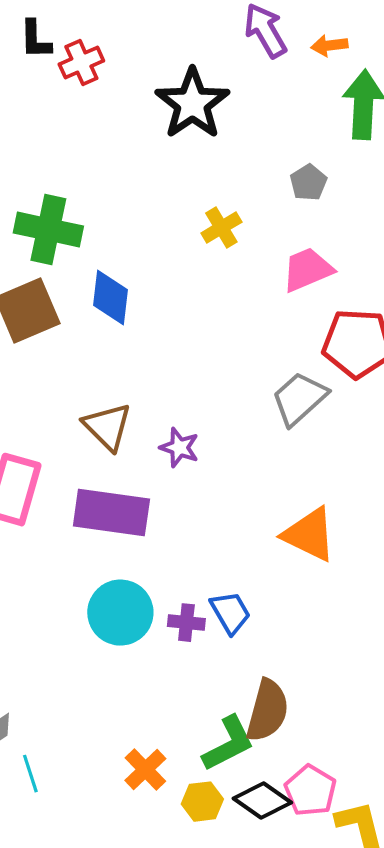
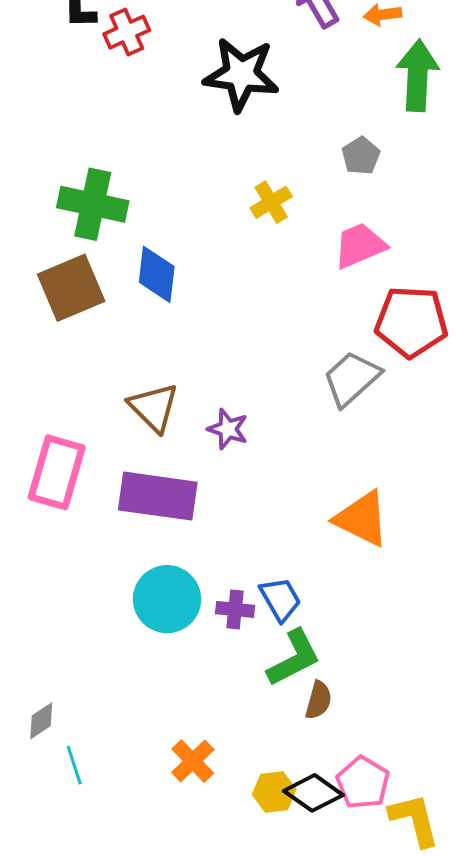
black star: (192, 104) -> (241, 74), turned -30
brown semicircle: (267, 711) -> (319, 700), size x0.6
green L-shape: (228, 744) -> (294, 658), moved
yellow hexagon: (202, 802) -> (274, 792), moved

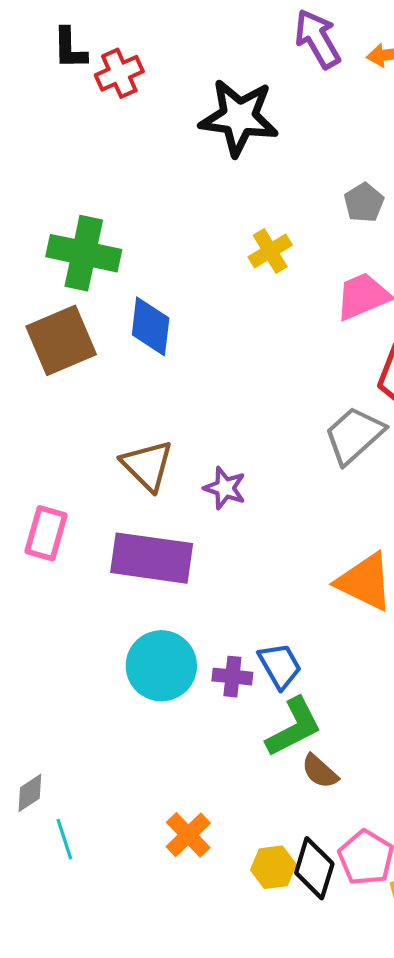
pink rectangle: (57, 472) -> (46, 533), size x0.7
brown semicircle: (319, 700) -> (320, 771), turned 117
black diamond: (313, 793) -> (314, 868), turned 72

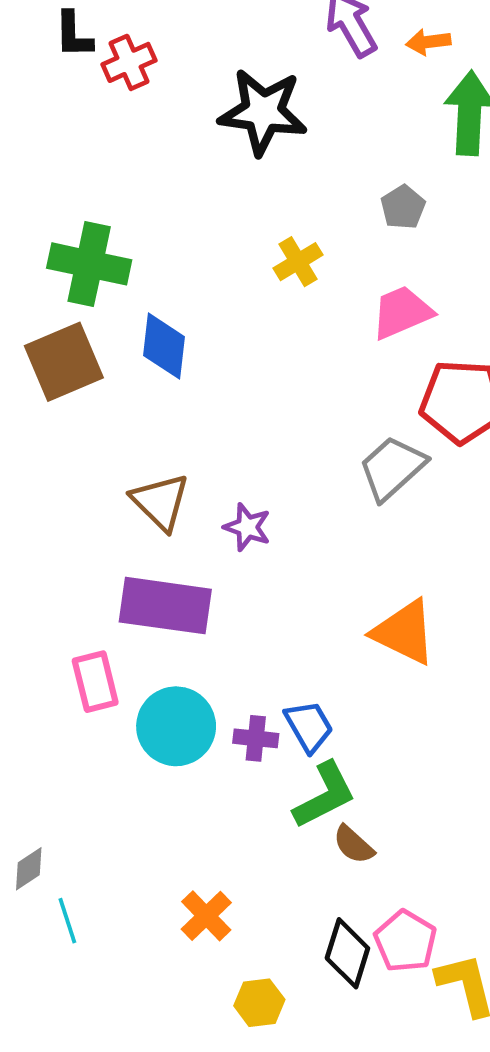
pink rectangle: (46, 533) -> (95, 682), moved, turned -30
yellow hexagon: (273, 867) -> (259, 1003), moved

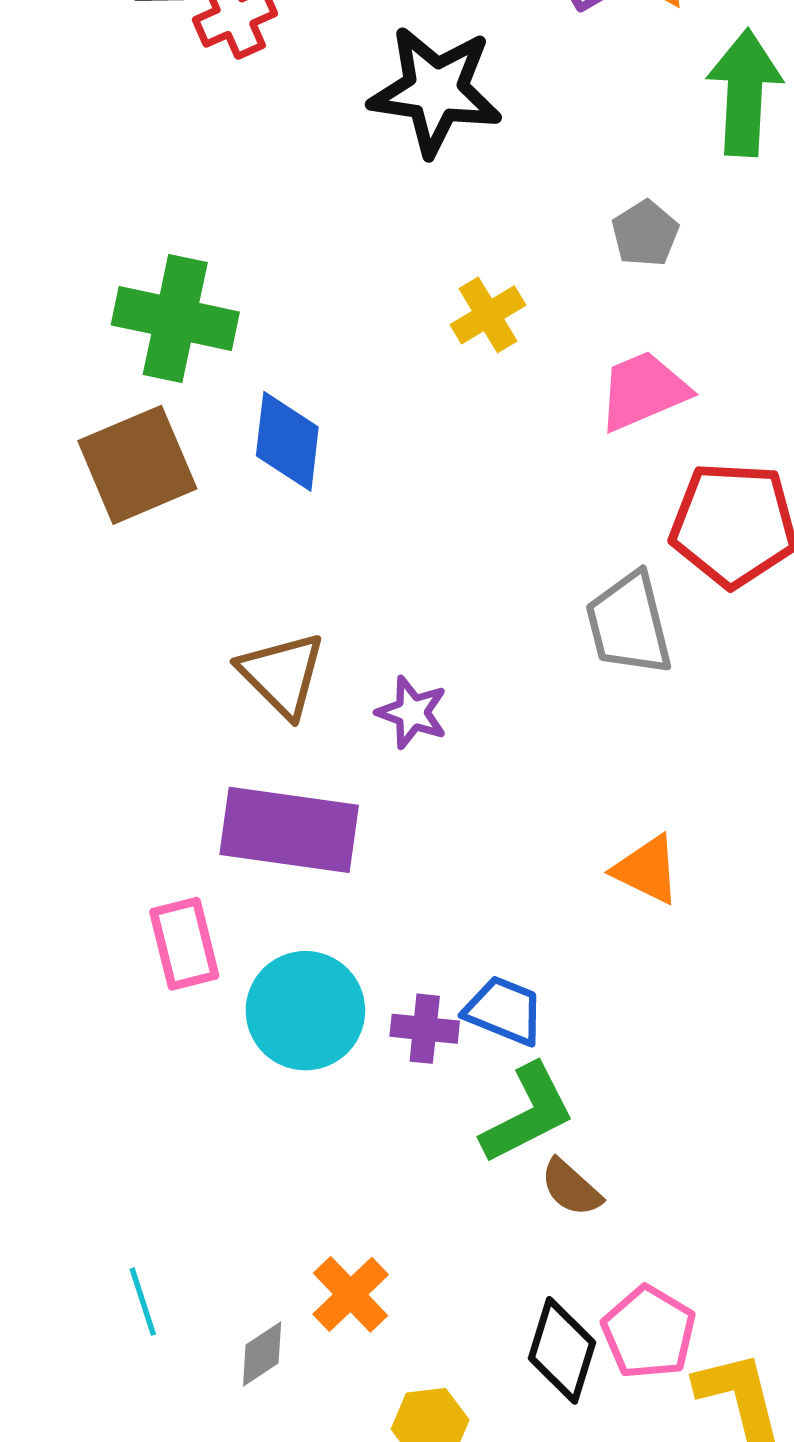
gray trapezoid: (392, 468) -> (629, 624), turned -62
orange triangle: (404, 632) -> (647, 870), size x0.7
blue trapezoid: (309, 726) -> (504, 1011), turned -38
gray diamond: (29, 869) -> (262, 1354), moved

